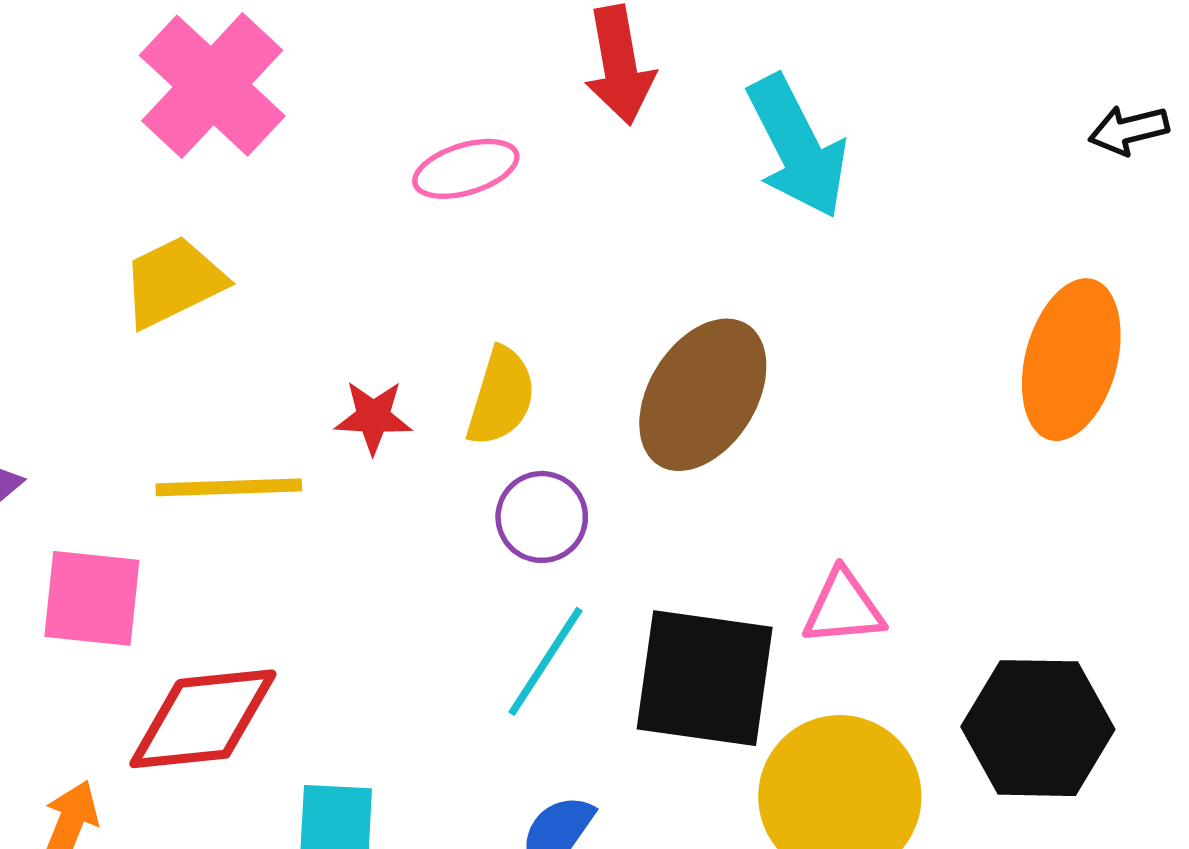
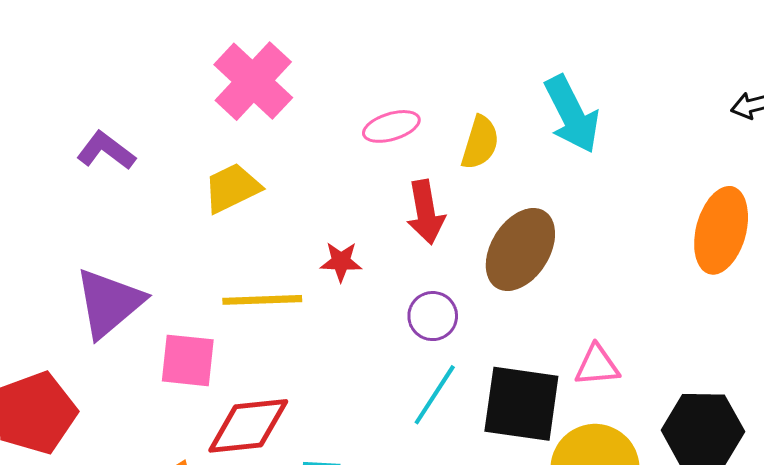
red arrow: (619, 65) -> (426, 212), moved
yellow semicircle: (501, 397) -> (480, 143), moved

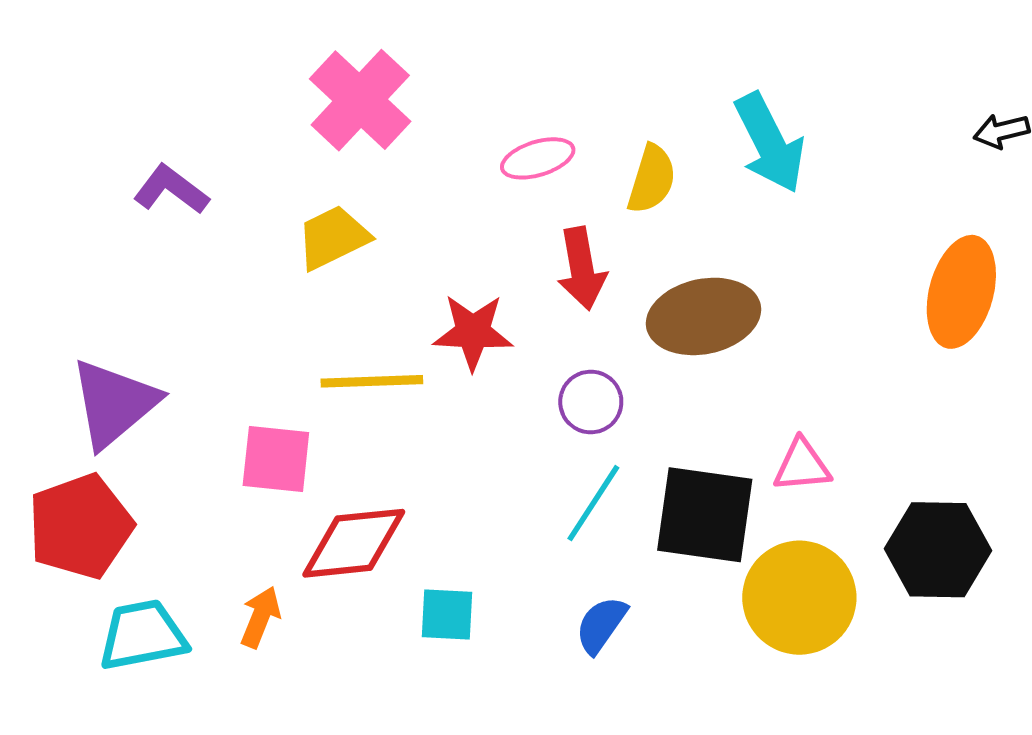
brown ellipse: (520, 249) -> (704, 316), turned 46
red star: (341, 262) -> (473, 332), size x1.5
purple triangle: (109, 303) -> (114, 403), moved

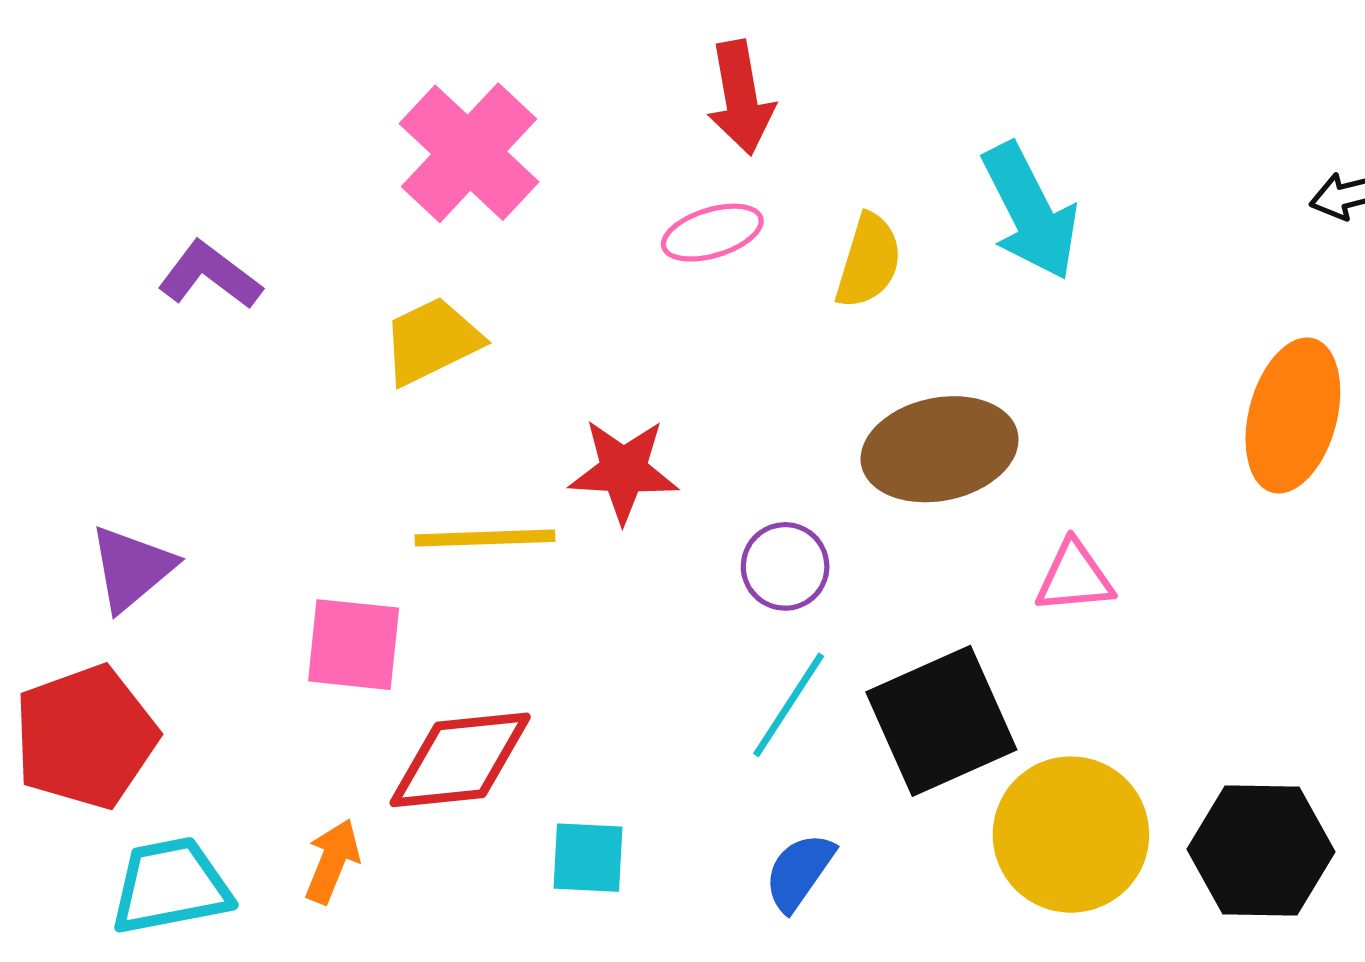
red arrow: (582, 269) -> (741, 98), moved
purple triangle: (114, 403) -> (132, 568), size x0.7
pink triangle: (802, 465) -> (1074, 577), moved
black square: (705, 515) -> (941, 721), turned -32
black hexagon: (938, 550) -> (1261, 851), moved

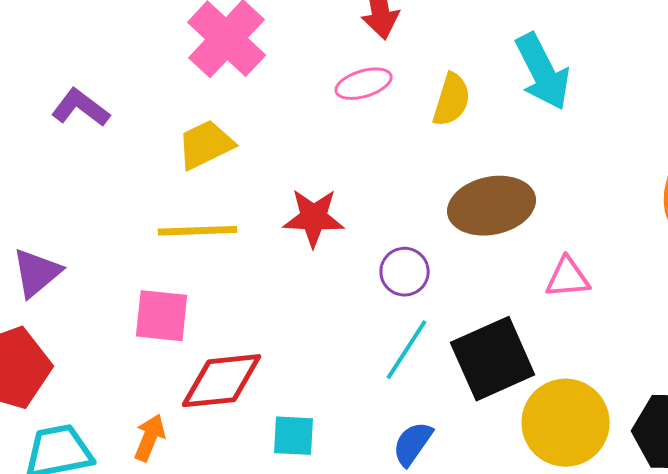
yellow line: (485, 538) -> (198, 231), moved

